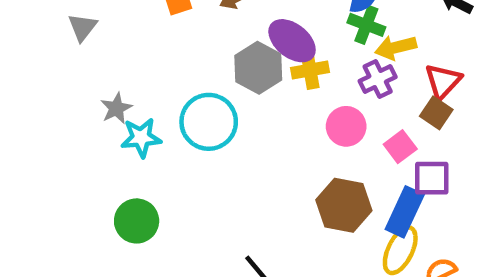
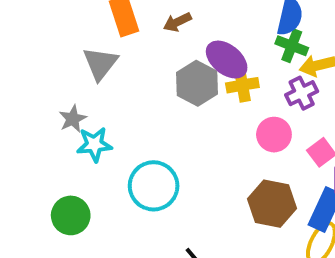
gray triangle: (82, 27) -> (100, 63), moved, size x1.4
cyan circle: (209, 122) -> (154, 186), moved
green circle: (137, 221) -> (71, 215), moved

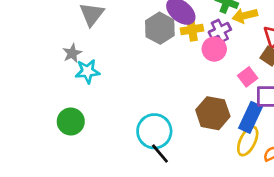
purple cross: (302, 93) -> (220, 31), moved
pink circle: (274, 135) -> (214, 49), moved
cyan circle: (154, 186) -> (154, 131), moved

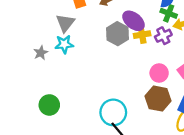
pink circle: (214, 49) -> (159, 73), moved
gray star: (72, 53) -> (41, 53), moved
cyan star: (87, 71) -> (64, 44), moved

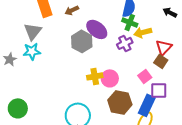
yellow cross: (142, 35) -> (95, 76), moved
pink circle: (159, 73) -> (110, 78), moved

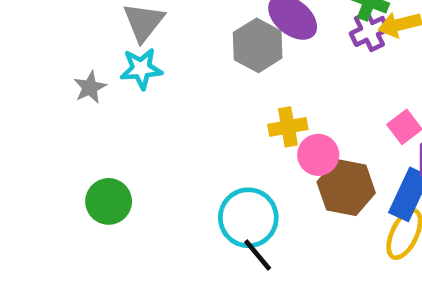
purple cross: (125, 43) -> (369, 31), moved
pink circle: (110, 78) -> (318, 155), moved

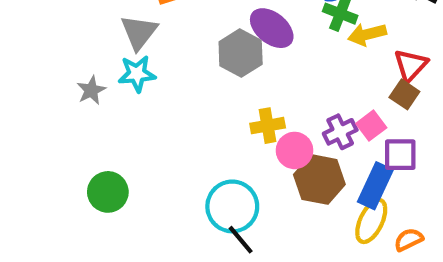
purple cross: (369, 31) -> (340, 132), moved

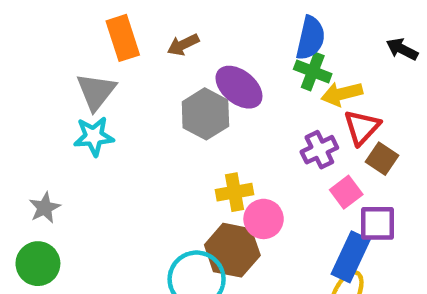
red triangle: (411, 65) -> (362, 127), moved
gray star: (91, 90) -> (45, 208), moved
purple cross: (340, 132) -> (319, 150), moved
brown hexagon: (319, 179) -> (232, 250), moved
green circle: (108, 192) -> (38, 264), moved

